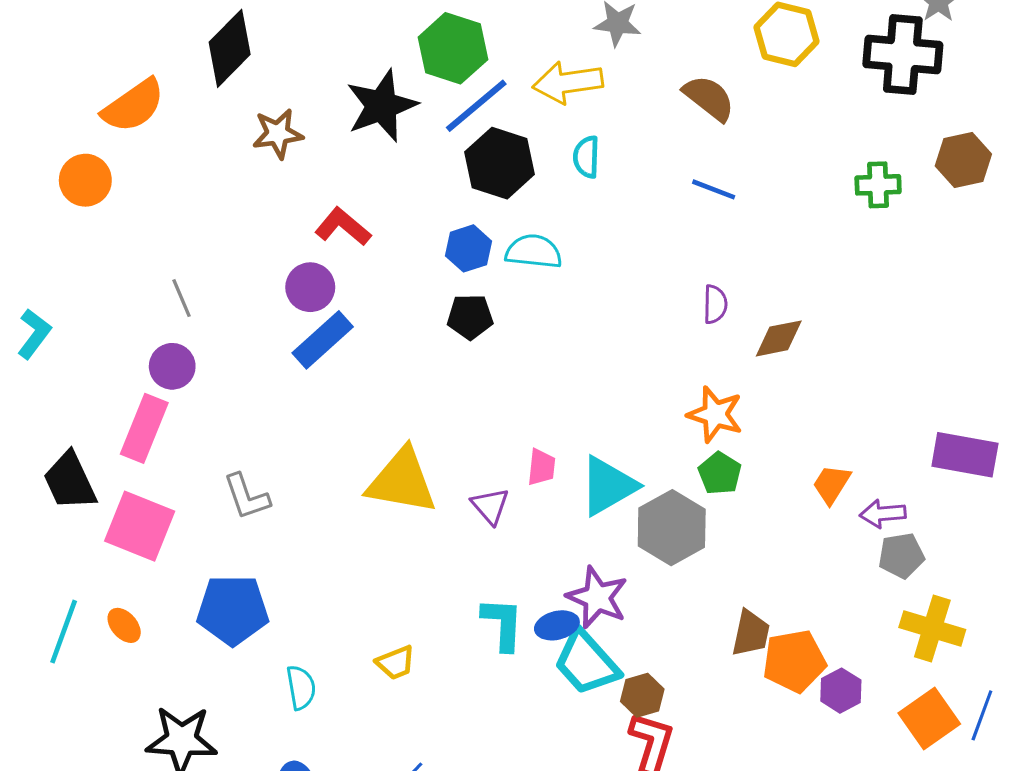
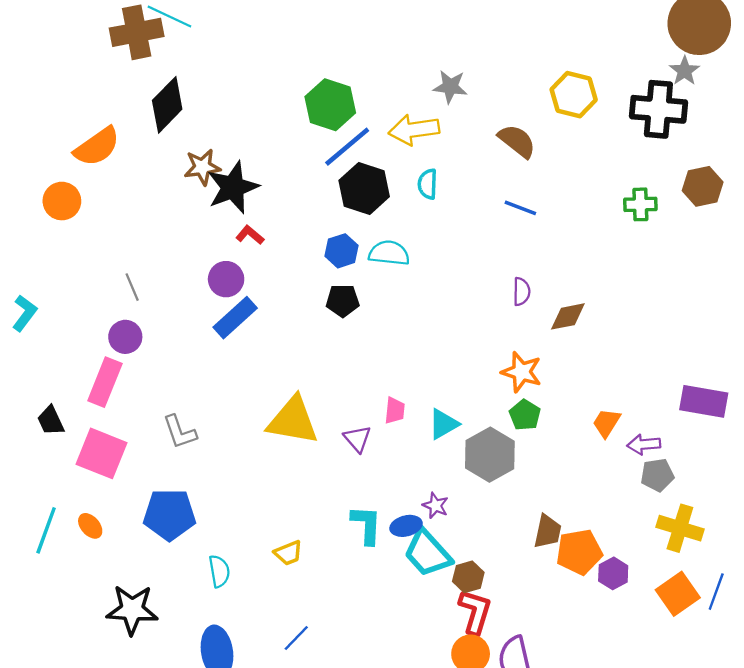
black star: (382, 106) -> (233, 187), moved
red L-shape: (343, 227) -> (250, 235), size x0.7
black trapezoid: (70, 481) -> (51, 421), size x0.7
cyan triangle: (608, 486) -> (443, 424), size x0.7
purple star: (597, 597) -> (435, 506), size x0.6

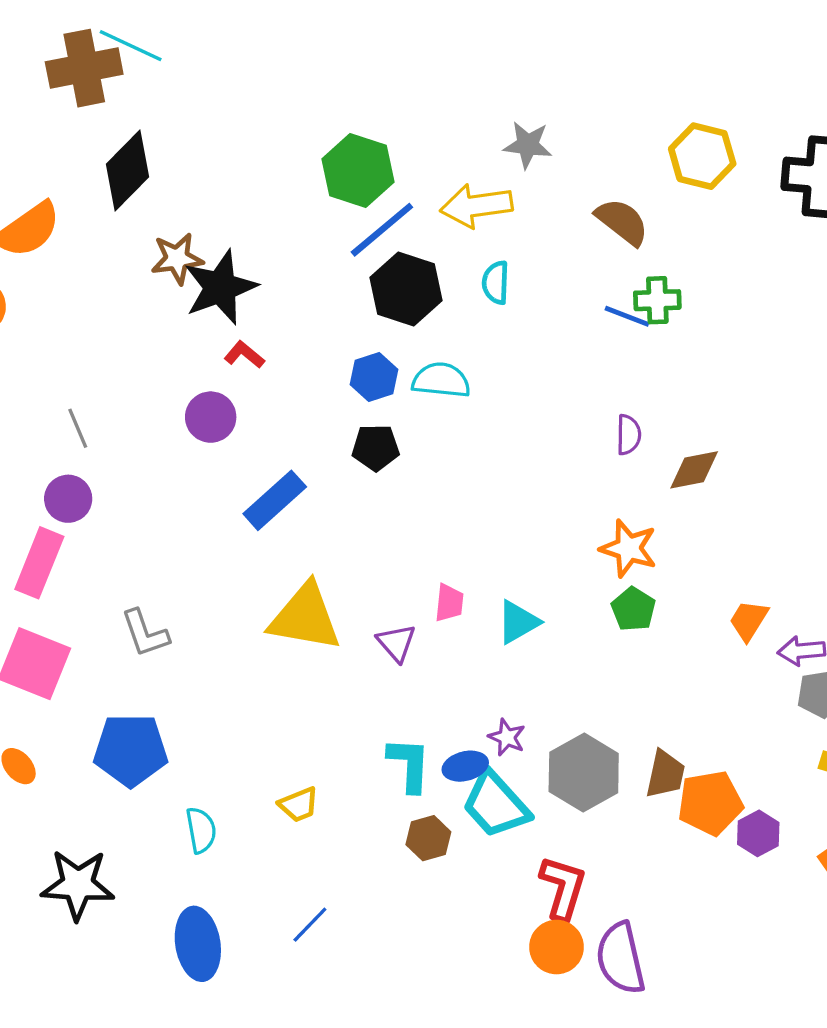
green cross: (640, 204) -> (657, 300), moved
blue rectangle: (235, 318) -> (275, 500), moved
gray hexagon: (490, 455) -> (584, 773), moved
brown hexagon: (468, 577) -> (428, 838), moved

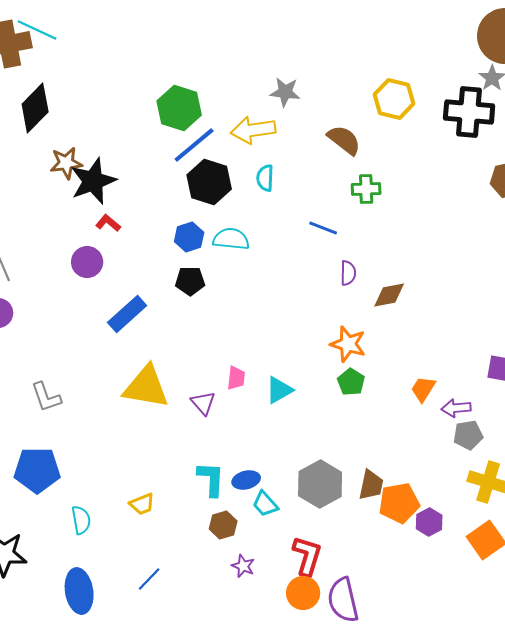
blue line: (627, 316) -> (323, 228), moved
purple star: (507, 737) -> (243, 566), moved
cyan trapezoid: (496, 805) -> (265, 504), size x0.6

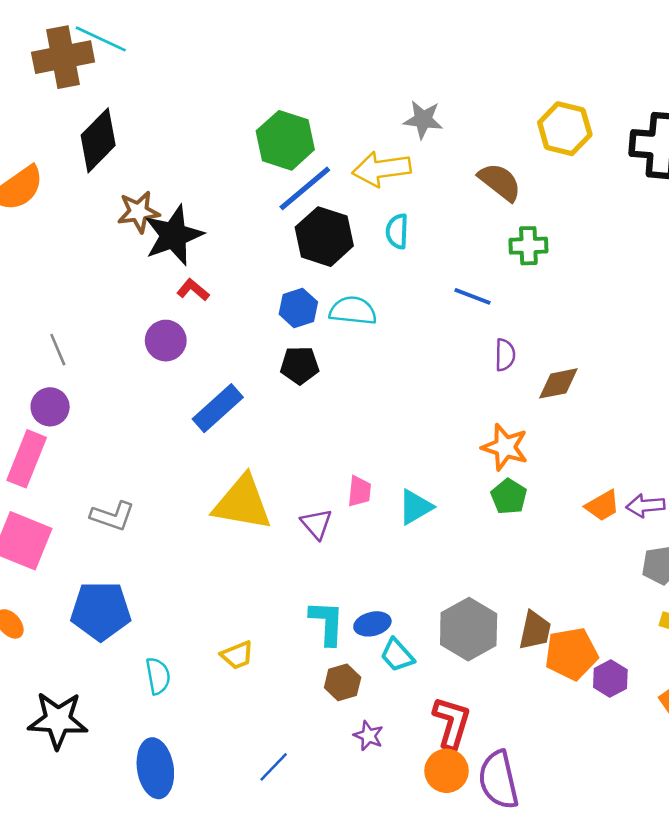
orange trapezoid: (423, 389) -> (602, 506), turned -152
gray L-shape: (46, 397) -> (112, 516), turned -52
purple arrow: (456, 408) -> (645, 506), moved
blue line: (149, 579) -> (274, 767), moved

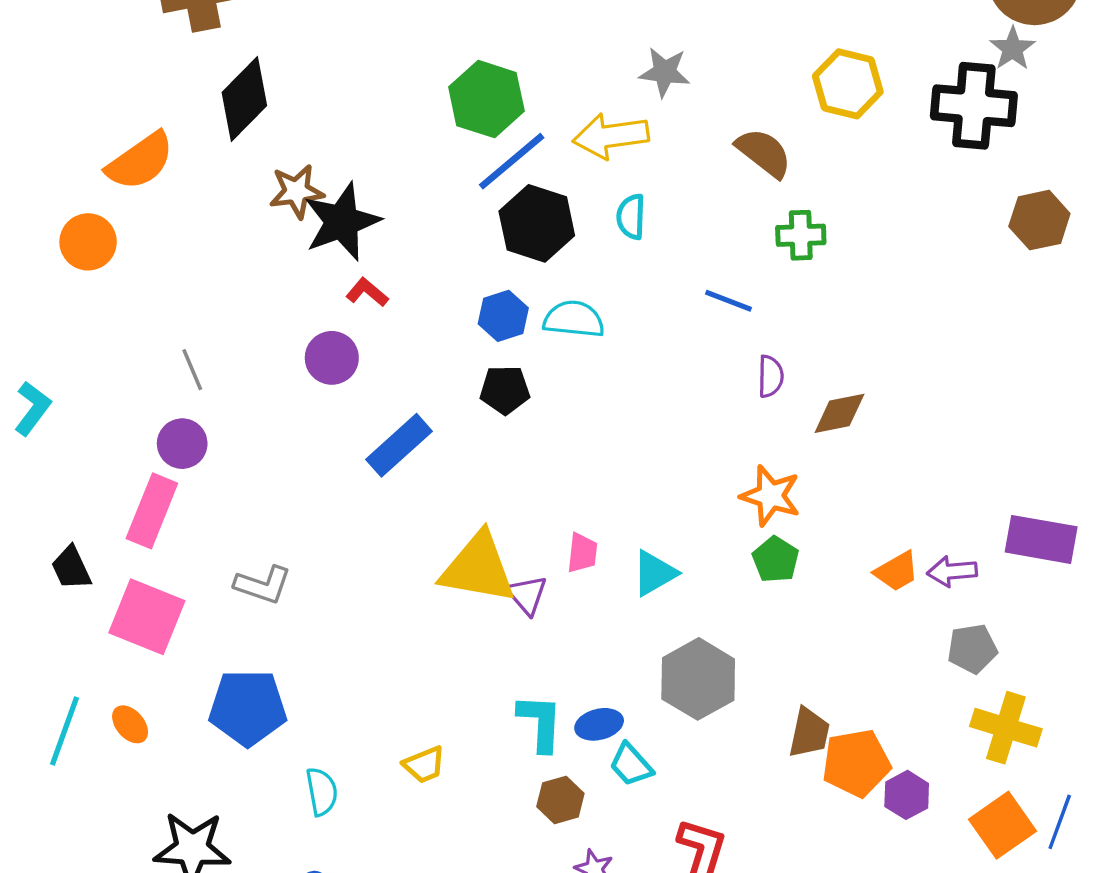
yellow triangle: (242, 503) -> (478, 568), moved
gray hexagon: (469, 629) -> (698, 679), moved

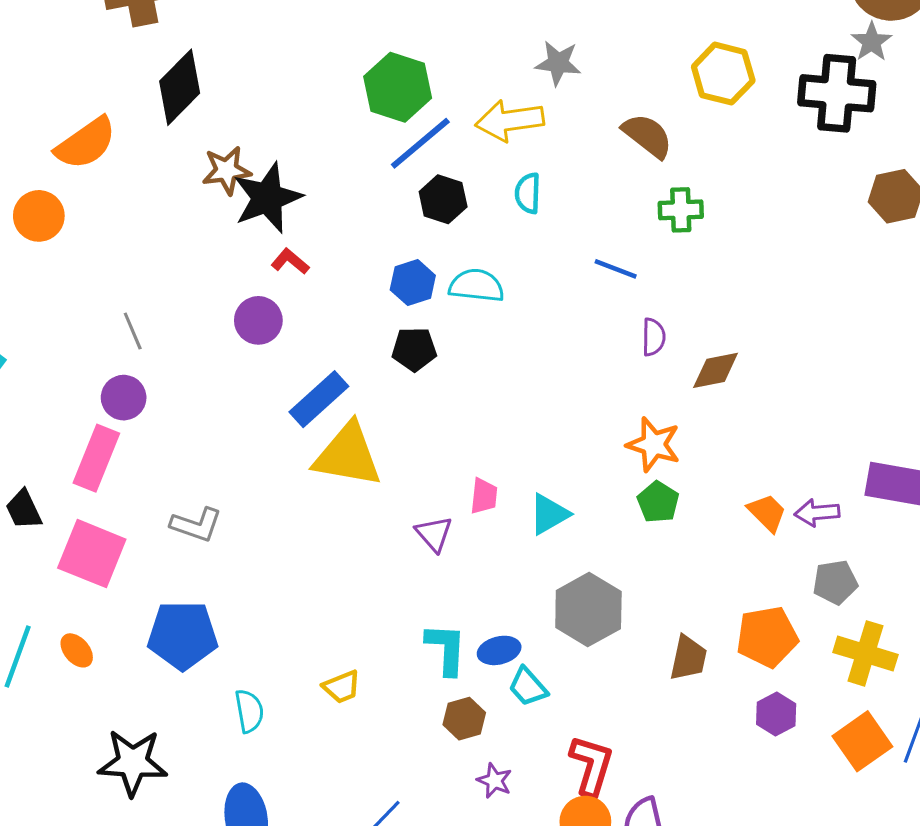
black hexagon: (537, 223) -> (443, 199), size x0.7
yellow triangle: (478, 568) -> (348, 455), moved
orange trapezoid: (897, 571) -> (767, 513), turned -105
orange pentagon: (856, 763) -> (767, 637), moved

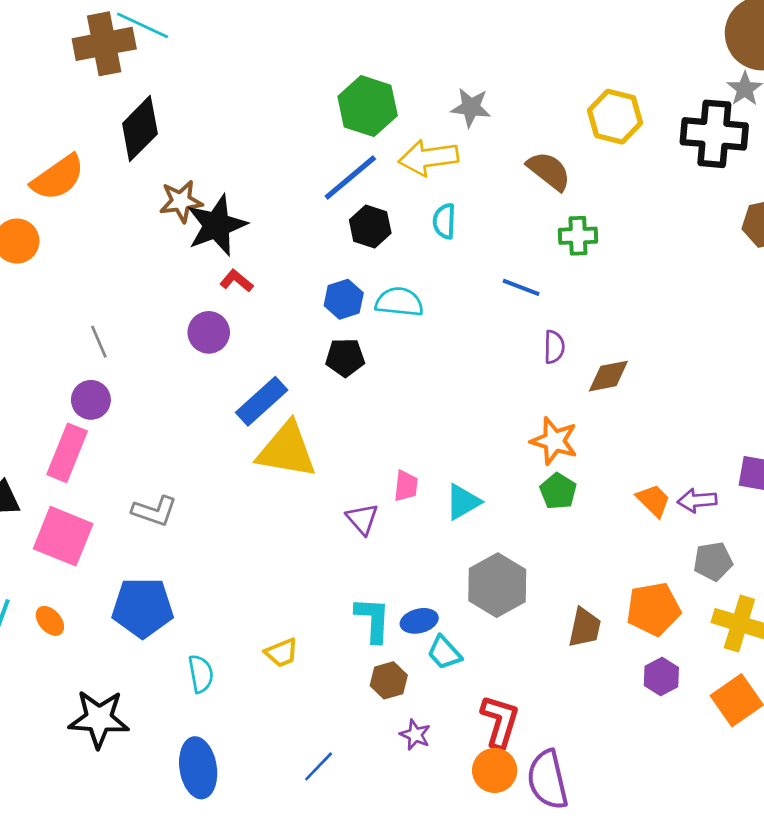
green hexagon: (398, 87) -> (368, 106), moved

